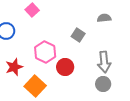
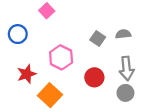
gray semicircle: (104, 18) -> (123, 34), moved
red circle: (65, 67) -> (94, 77), moved

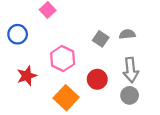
orange square: (50, 95) -> (66, 98), moved

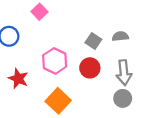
red star: (27, 76) -> (18, 78), turned -30
red circle: (97, 79) -> (90, 68), moved

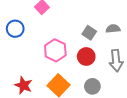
red star: (18, 78) -> (23, 85), moved
gray circle: (123, 98) -> (92, 86), moved

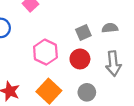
gray square: (89, 33) -> (83, 33), turned 32

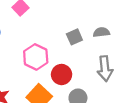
red circle: (80, 59) -> (62, 74), moved

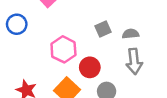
gray semicircle: (101, 32) -> (131, 34), moved

